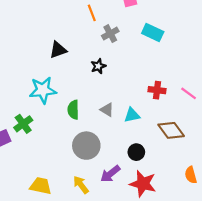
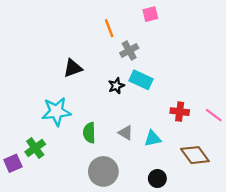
cyan rectangle: (153, 32) -> (141, 80), moved

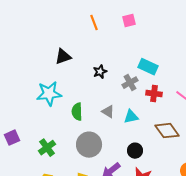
pink square: (150, 14) -> (129, 21), moved
gray cross: (129, 50) -> (130, 83), moved
cyan rectangle: (141, 80) -> (148, 67), moved
green cross: (35, 148) -> (47, 148), moved

